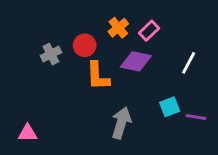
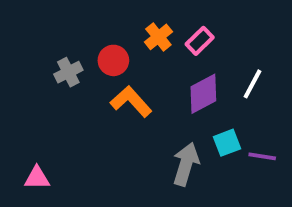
purple diamond: (136, 61) -> (203, 94), moved, turned -40
orange L-shape: (98, 76) -> (131, 102), turned 140
gray arrow: (121, 123) -> (186, 164), moved

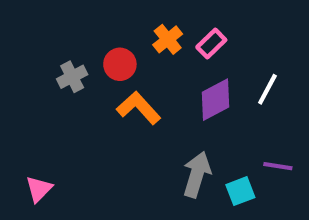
cyan square: (227, 143) -> (240, 191), moved
pink triangle: (37, 178) -> (39, 189), turned -44

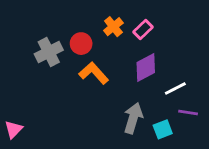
gray cross: (72, 77) -> (49, 52), size x1.4
white line: (267, 89) -> (175, 89), moved, turned 35
pink triangle: (39, 189) -> (14, 129), moved

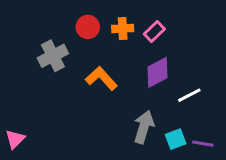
orange cross: (113, 27) -> (123, 28), turned 36
red circle: (81, 44) -> (88, 27), moved
purple line: (188, 112) -> (203, 144), moved

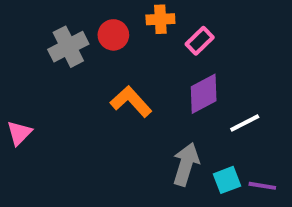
orange cross: (123, 28) -> (160, 19), moved
gray cross: (53, 56) -> (68, 47), moved
pink triangle: (15, 139) -> (19, 133), moved

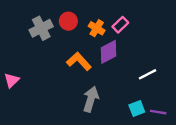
orange cross: (160, 19) -> (97, 28), moved, turned 35
purple diamond: (204, 94) -> (108, 52), moved
gray arrow: (186, 164) -> (91, 99), moved

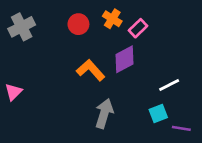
gray cross: (41, 28) -> (22, 27), moved
orange cross: (97, 28) -> (112, 19), moved
cyan square: (137, 109) -> (158, 113), moved

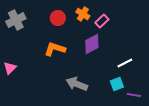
orange L-shape: (91, 70) -> (55, 49), moved, turned -30
gray arrow: (104, 113) -> (77, 84), turned -85

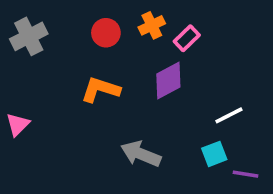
orange cross: (83, 14) -> (152, 25), turned 32

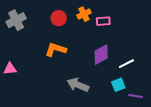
pink rectangle: (187, 38) -> (103, 21), turned 40
purple diamond: (168, 80) -> (101, 55), moved
pink triangle: (18, 125) -> (10, 69), turned 40

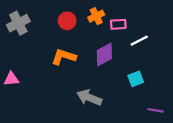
purple diamond: (101, 55) -> (104, 55), moved
white line: (126, 64) -> (139, 41), moved
cyan square: (118, 85) -> (136, 79), moved

